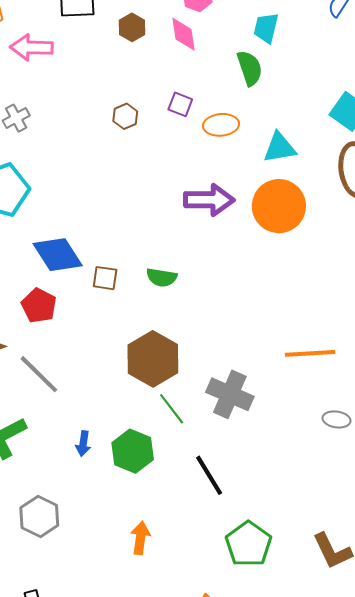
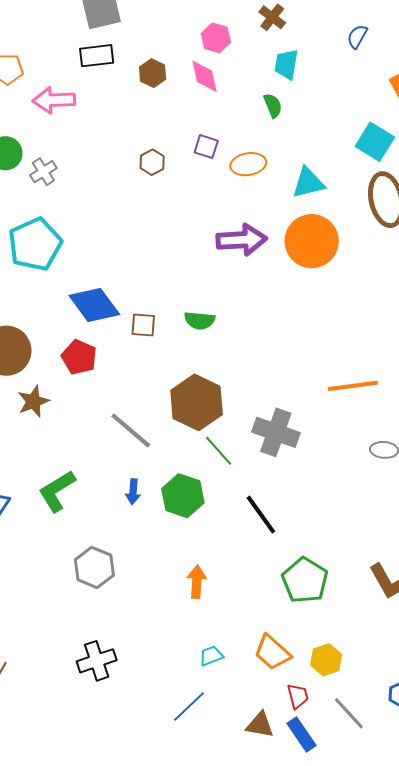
green semicircle: (250, 68) -> (273, 106), size x0.7
gray line: (39, 374) -> (131, 430), moved

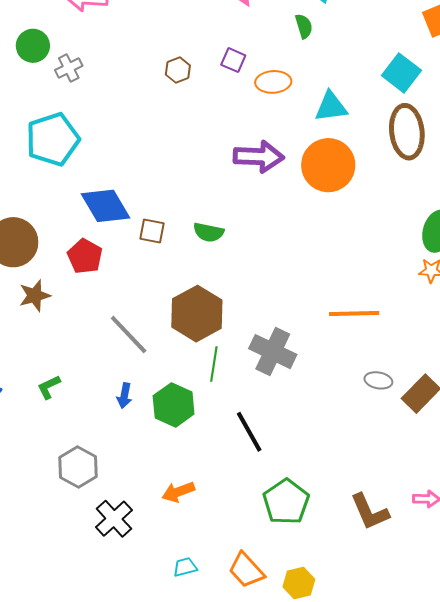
green line: (219, 451) -> (214, 364), turned 44
green L-shape: (57, 491) -> (49, 387), size x0.6
orange arrow: (197, 582) -> (178, 492), turned -120
black cross: (97, 661) -> (114, 519), moved, turned -30

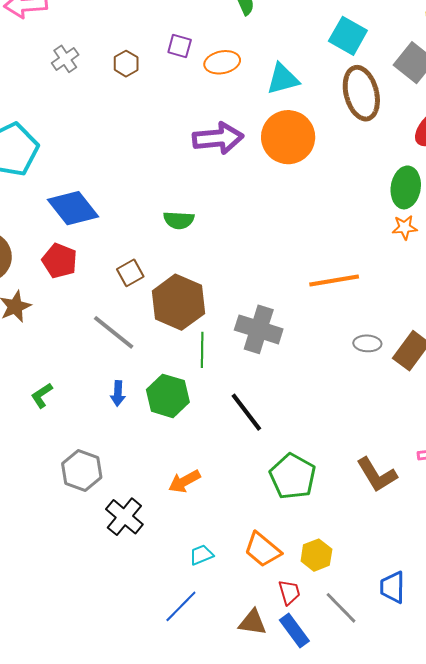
gray cross: (69, 68) -> (65, 59), moved
brown square: (152, 231) -> (130, 273), moved, turned -32

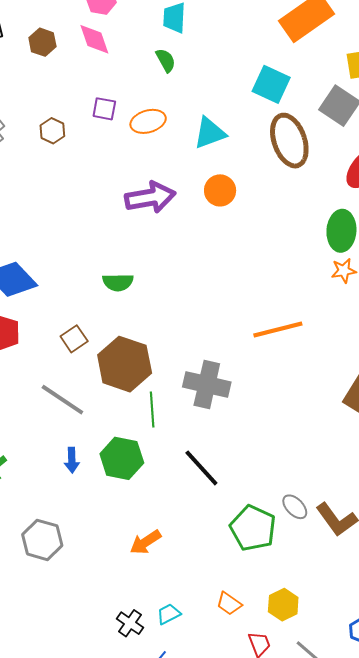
orange circle: (288, 137) -> (220, 190), size x0.6
gray ellipse: (367, 343) -> (295, 507), moved, turned 48
black cross: (124, 517) -> (130, 623), moved, size x0.7
orange trapezoid: (263, 550) -> (229, 604), size x0.7

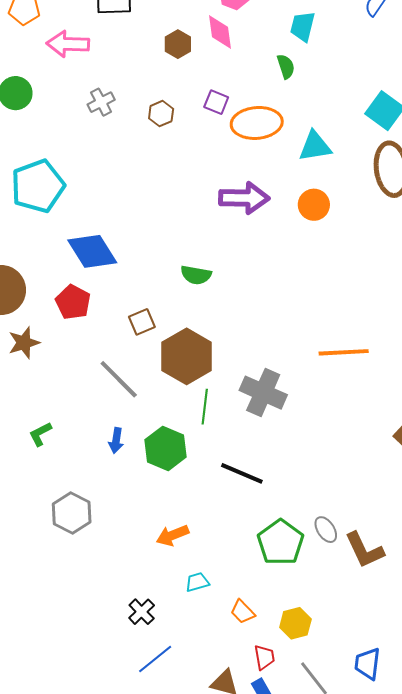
brown hexagon: (42, 42) -> (178, 44), moved
orange ellipse: (148, 121) -> (257, 123), size x1.4
black line: (201, 468) -> (242, 473), turned -36
cyan trapezoid: (169, 614) -> (197, 582), moved

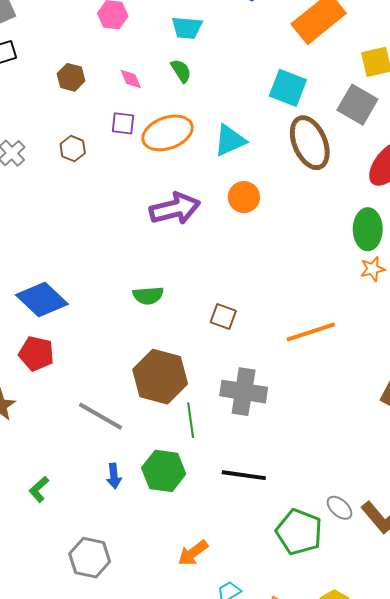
cyan trapezoid: (303, 26) -> (187, 28), turned -84
pink diamond: (220, 32) -> (131, 79), moved, size x0.7
brown square: (142, 322) -> (223, 316), moved, turned -32

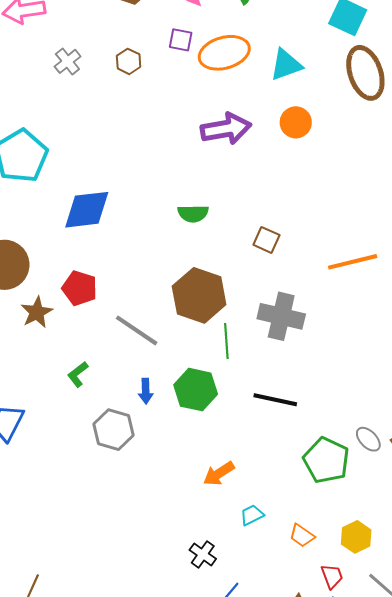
blue diamond: (42, 299) -> (87, 210), turned -54
red pentagon: (36, 354) -> (80, 288), moved
green L-shape: (39, 489) -> (78, 374), moved
gray hexagon: (90, 558) -> (114, 430), moved

